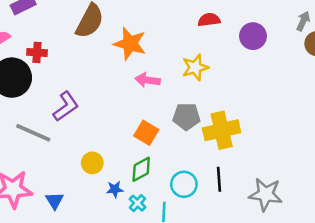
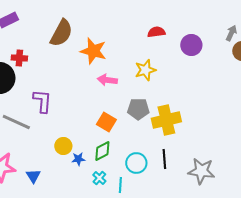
purple L-shape: (66, 106) -> (42, 101), turned -50
blue star: (115, 189) -> (78, 159), moved

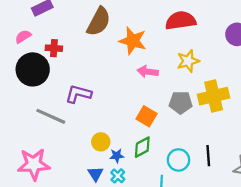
red semicircle: (156, 32) -> (181, 21), moved, size x1.6
purple L-shape: (42, 101) -> (78, 94), turned -80
yellow cross: (166, 120) -> (214, 96), moved
blue triangle: (33, 176) -> (95, 174), moved
cyan cross: (99, 178) -> (118, 176), moved

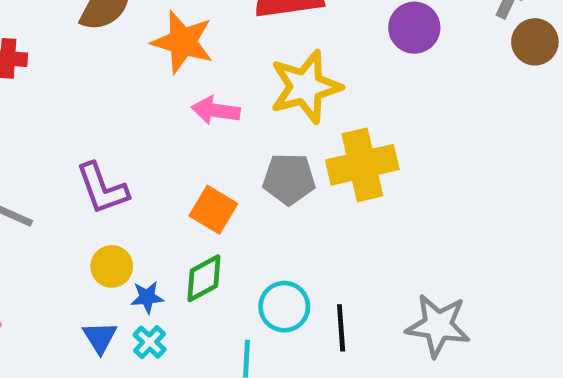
yellow star: (188, 61) -> (306, 87), size x1.4
purple L-shape: (78, 94) -> (102, 188), moved, turned -125
black line: (208, 156) -> (341, 328), moved

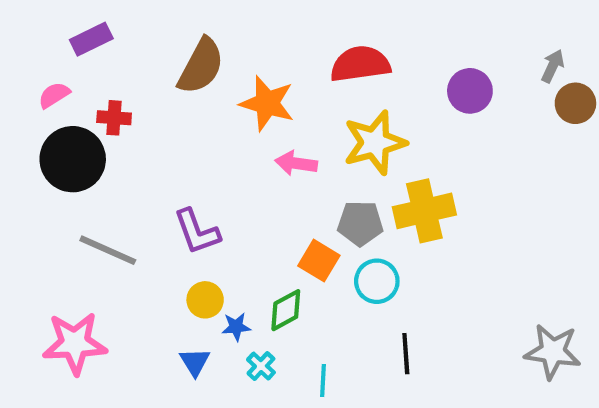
orange square: (213, 210) -> (319, 261), moved
cyan circle: (284, 307) -> (377, 281), moved
gray star: (438, 326) -> (553, 352), moved
cyan cross: (150, 342) -> (261, 366), moved

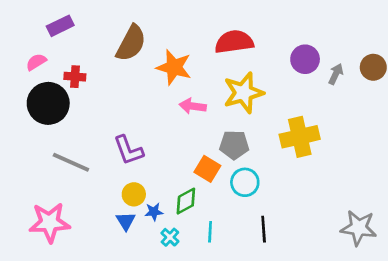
gray arrow: (553, 66) -> (336, 74), moved
yellow cross: (424, 211) -> (300, 137), moved
blue triangle: (195, 362) -> (126, 221), moved
cyan line: (323, 381) -> (210, 232), moved

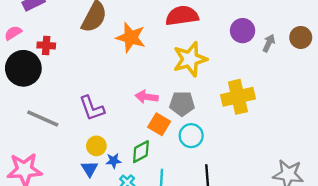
pink arrow: (193, 106) -> (147, 97), moved

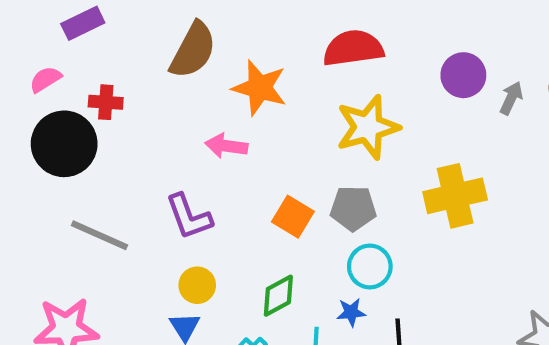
pink arrow: (147, 97) -> (226, 146), moved
orange square: (159, 124) -> (293, 217), moved
blue star: (114, 161) -> (351, 312), moved

